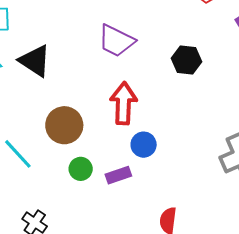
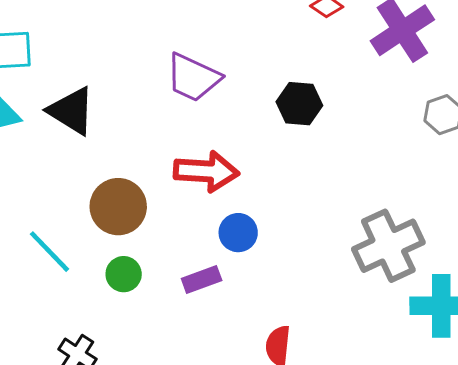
red arrow: (123, 103) -> (206, 171), turned 93
green circle: (81, 169) -> (124, 274), moved

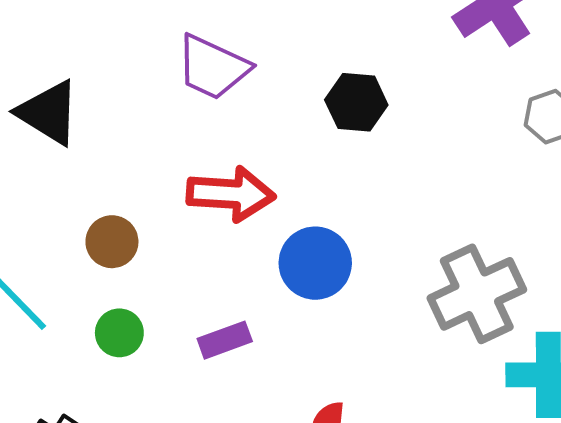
brown circle: (118, 207) -> (112, 242), size x0.7
blue circle: (238, 233) -> (315, 263), moved, size x1.4

